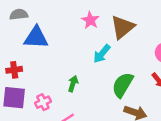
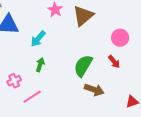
cyan arrow: (102, 54) -> (38, 39), moved

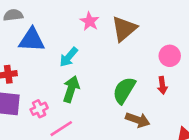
red arrow: (114, 62) -> (162, 85), turned 32
green arrow: (40, 65) -> (71, 89), size x1.5

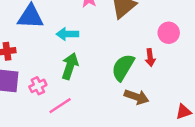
cyan arrow: (69, 57) -> (67, 34), turned 50
red arrow: (162, 85) -> (150, 57), moved

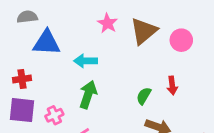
pink circle: (169, 33) -> (181, 40), moved
green semicircle: (123, 67) -> (144, 96), size x0.6

